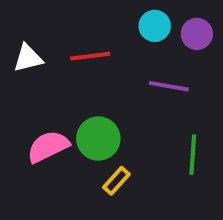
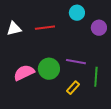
purple circle: (197, 34) -> (99, 28), moved
purple line: (169, 86) -> (76, 62), moved
yellow rectangle: (116, 181) -> (73, 88), moved

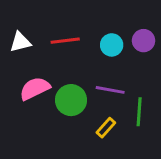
cyan circle: (77, 13) -> (112, 45), moved
pink semicircle: (24, 73) -> (35, 88), moved

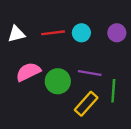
cyan circle: (112, 45) -> (81, 33), moved
yellow rectangle: (106, 128) -> (86, 104), size x1.5

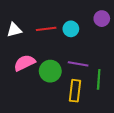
purple circle: (117, 33) -> (102, 19), moved
yellow rectangle: (86, 104) -> (75, 91), turned -35

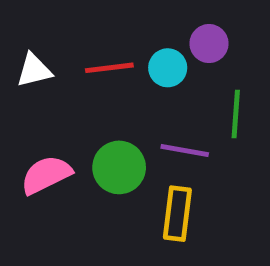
purple circle: (102, 19) -> (209, 44), moved
pink semicircle: (24, 63) -> (46, 175), moved
green line: (99, 79) -> (236, 114), moved

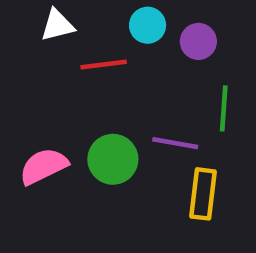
cyan circle: (168, 68) -> (148, 25), moved
white triangle: (34, 70) -> (57, 25), moved
yellow rectangle: (177, 214) -> (203, 194), moved

